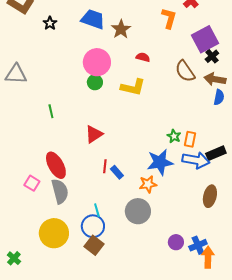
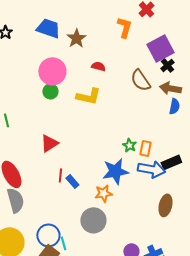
cyan line: (97, 210) -> (63, 243), moved

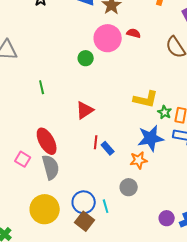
pink circle: (52, 71) -> (108, 38), moved
yellow L-shape: (88, 96) -> (146, 99), moved
gray circle: (93, 220) -> (129, 187), size x0.7
cyan line: (63, 243) -> (106, 206), moved

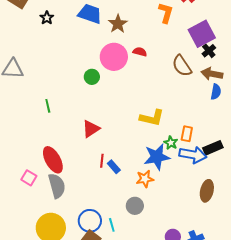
green star: (165, 112) -> (171, 143), moved

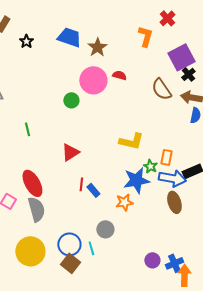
brown ellipse: (207, 191) -> (174, 202), moved, turned -30
gray circle: (135, 206) -> (105, 229), moved

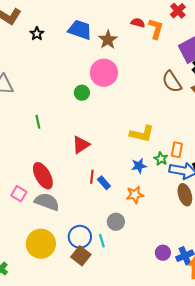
red semicircle: (119, 75) -> (138, 23), moved
blue star: (136, 180) -> (139, 166), moved, size x0.6
gray semicircle: (36, 209) -> (47, 202), turned -55

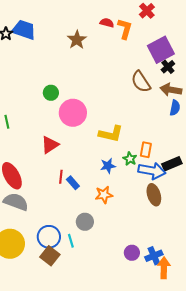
blue trapezoid: (80, 30) -> (24, 30), moved
pink circle: (104, 73) -> (73, 113), moved

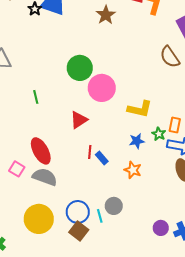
green circle: (51, 93) -> (80, 68), size x1.6
orange star: (104, 195) -> (133, 170), turned 30
gray circle: (85, 222) -> (114, 206), moved

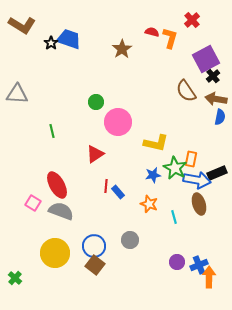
green circle: (80, 68) -> (96, 102), size x0.6
green star: (159, 134) -> (175, 168), size x1.6
cyan line: (100, 216) -> (174, 217), moved

